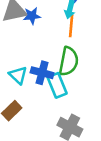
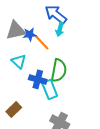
orange line: (71, 26) -> (42, 42), moved, turned -48
cyan triangle: (18, 75) -> (19, 61), moved

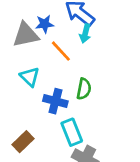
blue star: (30, 34) -> (45, 24), moved
green semicircle: (59, 70) -> (84, 89), size x0.7
cyan rectangle: (50, 89) -> (72, 132), moved

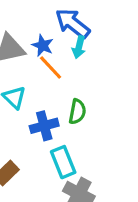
blue star: (45, 24) -> (43, 45), moved, turned 30
blue cross: (55, 101) -> (44, 126), turned -30

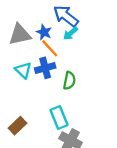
cyan arrow: (79, 47) -> (70, 33), turned 35
blue cross: (44, 126) -> (45, 68), moved

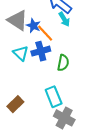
blue star: (44, 32) -> (33, 26), moved
cyan arrow: (70, 33) -> (64, 19), turned -80
gray triangle: (20, 35) -> (18, 20), turned 45

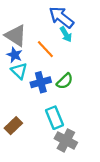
blue star: (33, 26) -> (15, 55), moved
blue cross: (41, 51) -> (41, 82), moved
green semicircle: (63, 63) -> (65, 81), turned 35

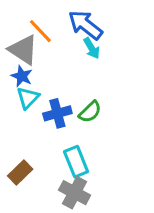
orange line: (45, 49) -> (40, 31), moved
cyan triangle: (19, 71) -> (28, 98), turned 30
gray cross: (66, 140) -> (75, 193), moved

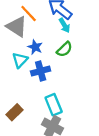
blue star: (22, 76) -> (35, 47), moved
green semicircle: (90, 112) -> (64, 49), moved

